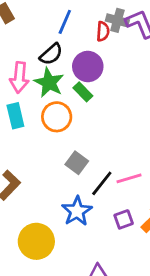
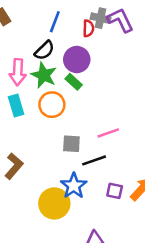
gray square: (77, 163) -> (71, 144), turned -30
pink line: (129, 178) -> (108, 133), moved
black line: (102, 183) -> (94, 160), turned 35
purple square: (124, 219) -> (115, 191), turned 35
yellow circle: (36, 241) -> (54, 203), moved

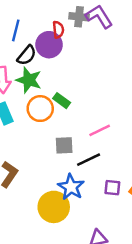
blue line: (55, 22) -> (16, 30), moved
red semicircle: (88, 28) -> (58, 30), moved
purple circle: (77, 60) -> (49, 45), moved
green rectangle: (74, 82) -> (62, 101), moved

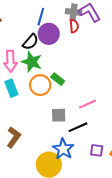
blue line: (16, 30) -> (41, 17), moved
red semicircle: (58, 30) -> (74, 26), moved

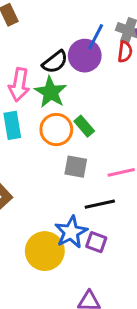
blue line: (41, 17) -> (96, 37), moved
gray square: (59, 115) -> (76, 167), moved
purple square: (97, 150) -> (96, 242), moved

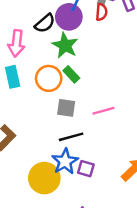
green star: (51, 92) -> (65, 45), moved
black line: (100, 204) -> (71, 137), moved

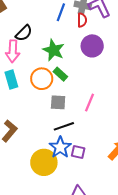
purple circle: (69, 17) -> (92, 46), moved
black semicircle: (45, 23) -> (24, 33), moved
pink line: (103, 111) -> (89, 103), turned -48

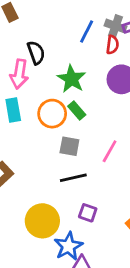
black semicircle: (24, 33) -> (36, 53), turned -72
blue star: (60, 147) -> (68, 246), moved

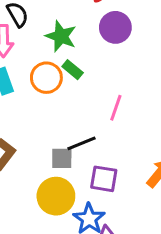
gray square: (69, 146) -> (62, 158), moved
purple square: (88, 213) -> (104, 179), size x1.4

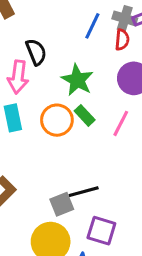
pink line: (116, 108) -> (121, 123), moved
gray square: (62, 158) -> (62, 204), turned -30

